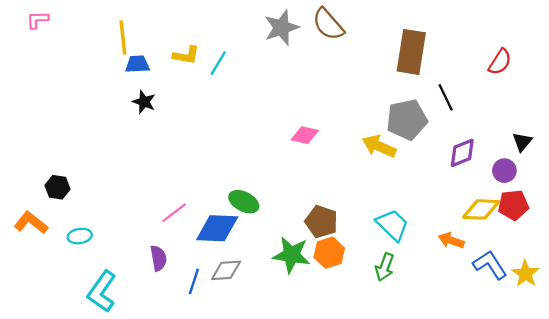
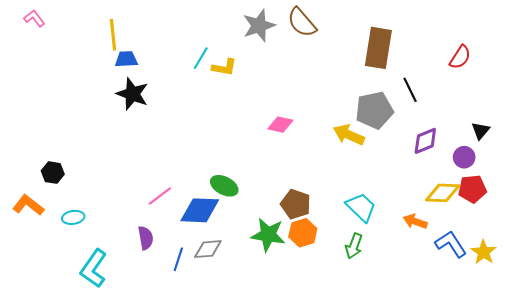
pink L-shape: (38, 20) -> (34, 18), turned 55
yellow L-shape: (186, 55) -> (224, 67), moved
black star: (144, 102) -> (132, 94), size x1.5

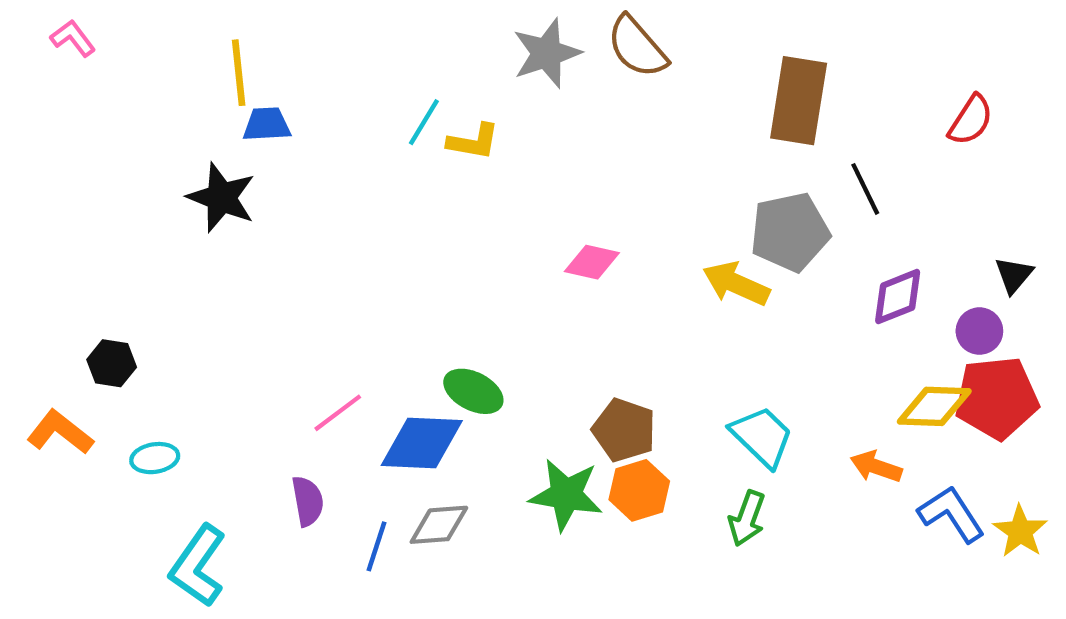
black star: (132, 94) -> (221, 198), moved
red pentagon: (472, 189) -> (997, 398), size x1.4

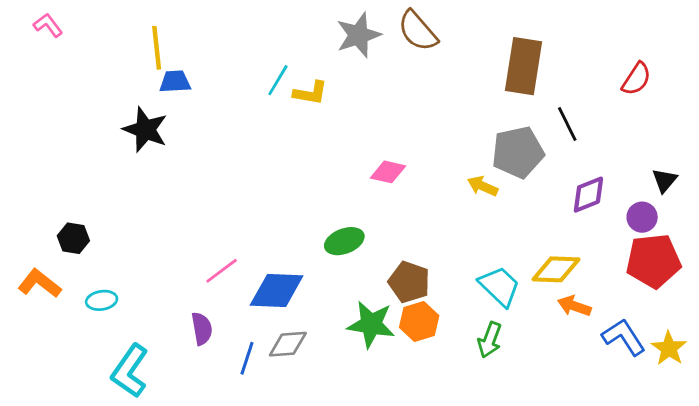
yellow arrow: (736, 284) -> (483, 186), size x0.7
green ellipse: (473, 391) -> (344, 241), moved, turned -48
yellow diamond: (934, 406) -> (556, 269), moved

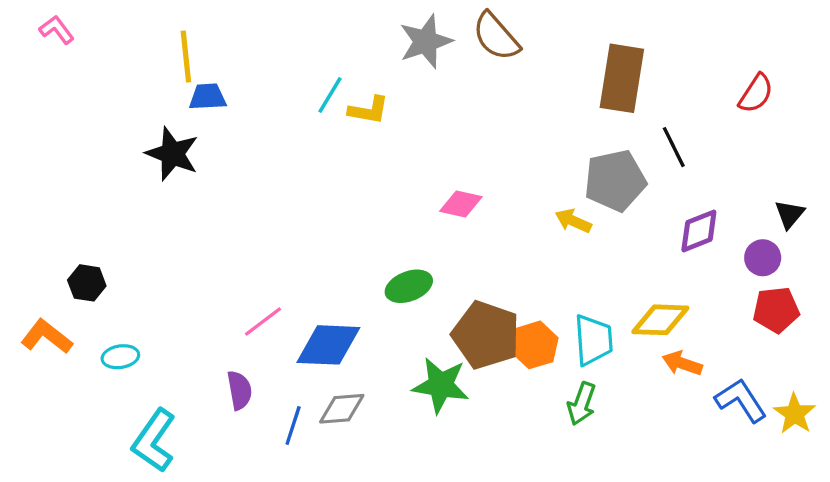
red pentagon: (653, 261) -> (776, 310), size x0.7
brown pentagon: (409, 282) -> (486, 335), size x1.4
cyan trapezoid: (500, 286) -> (593, 340), turned 42
orange hexagon: (419, 322) -> (535, 345), moved

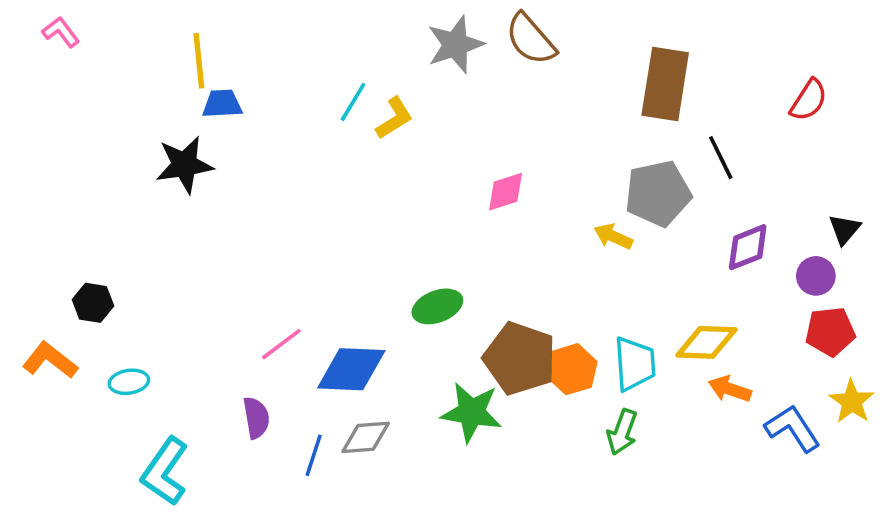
yellow L-shape: (369, 110) -> (394, 118), turned -42
black star: (172, 154) -> (184, 165), turned -30
pink diamond: (461, 204) -> (506, 192), moved, turned -30
yellow star: (795, 414) -> (852, 401), moved

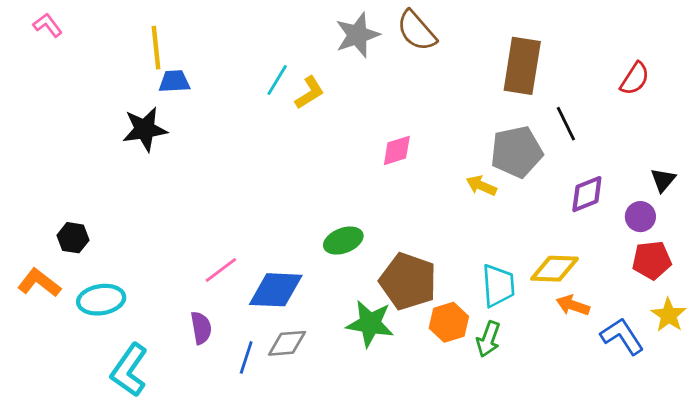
orange hexagon: (572, 369) -> (449, 322), moved
cyan ellipse: (129, 382) -> (101, 300), size x1.5

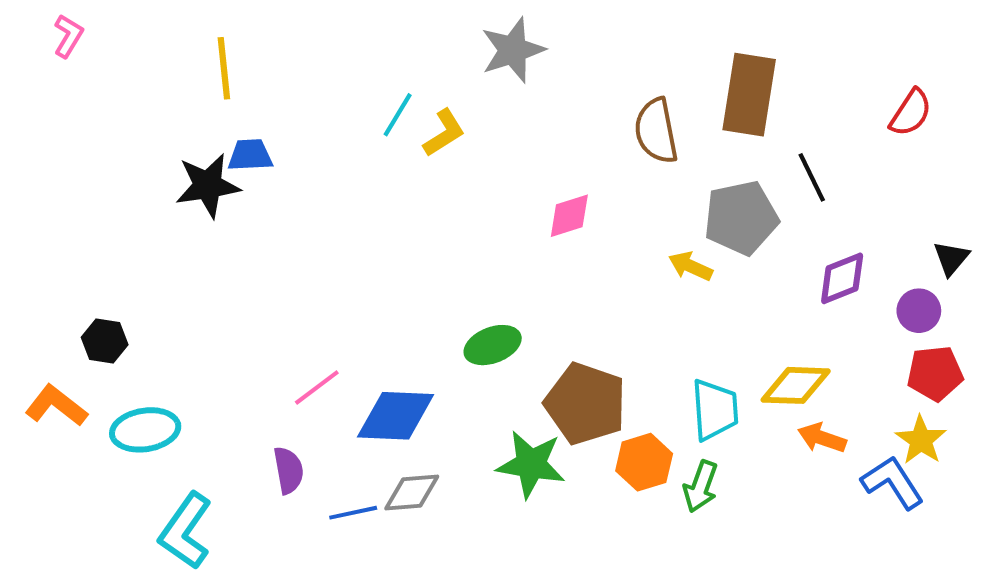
pink L-shape: (48, 25) -> (68, 36), turned 68
brown semicircle: (417, 31) -> (656, 131), moved, turned 30
blue trapezoid: (174, 81) -> (250, 155), moved
yellow star: (669, 315) -> (921, 440), moved
blue line: (246, 357) -> (353, 513), turned 60

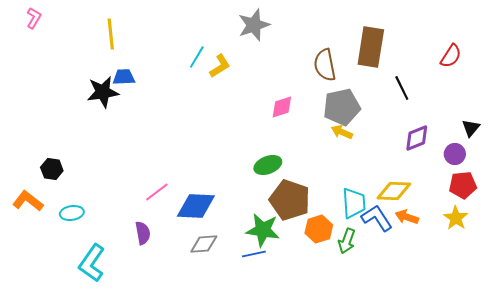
gray pentagon: (741, 218) -> (342, 107), moved
green ellipse: (493, 345) -> (268, 165), moved
cyan ellipse: (145, 430) -> (72, 213), size x0.7
blue L-shape: (893, 482) -> (377, 218), moved
blue line: (353, 513) -> (254, 254), moved

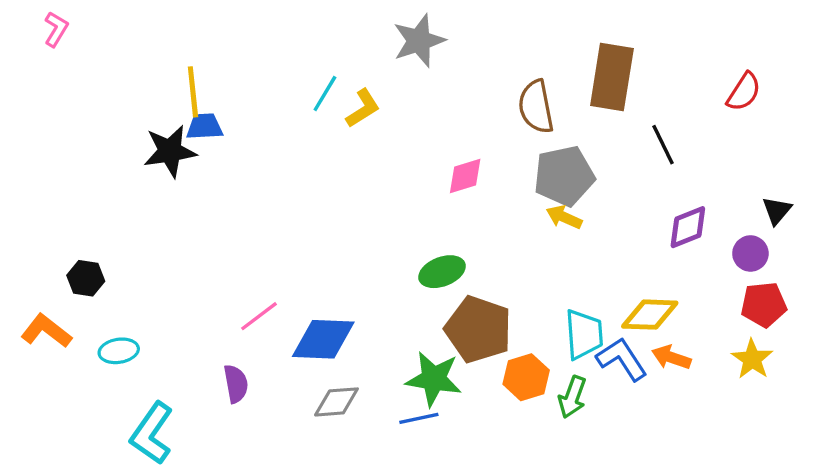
yellow line: (111, 34) -> (193, 92), moved

